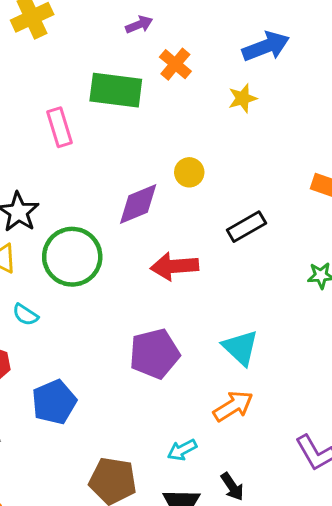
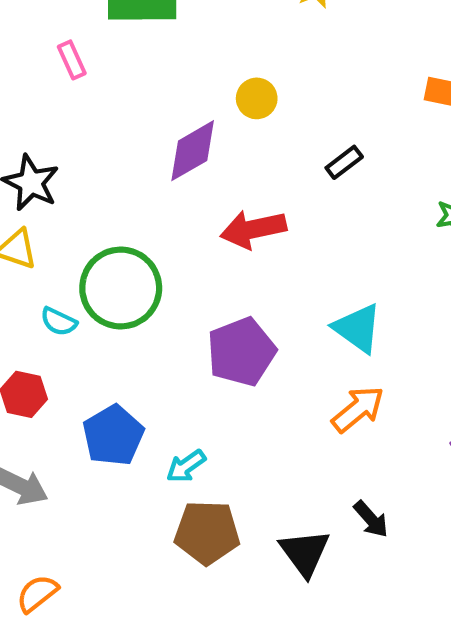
pink rectangle: (59, 127) -> (72, 60), size x0.7
black rectangle: (246, 227) -> (344, 162), size x0.7
green circle: (72, 257) -> (121, 288), moved
cyan arrow: (182, 450) -> (186, 466), moved

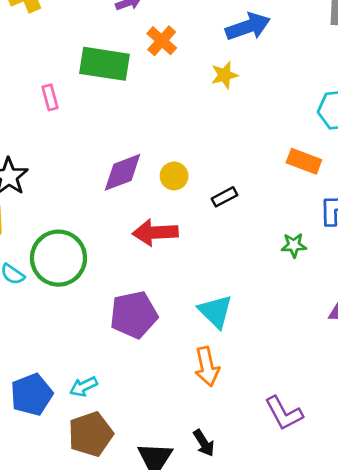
yellow circle: (257, 98) -> (174, 176), moved
orange arrow: (358, 409) -> (207, 367), turned 108
blue pentagon: (113, 435) -> (32, 395), moved
brown pentagon: (207, 532) -> (91, 434), turned -30

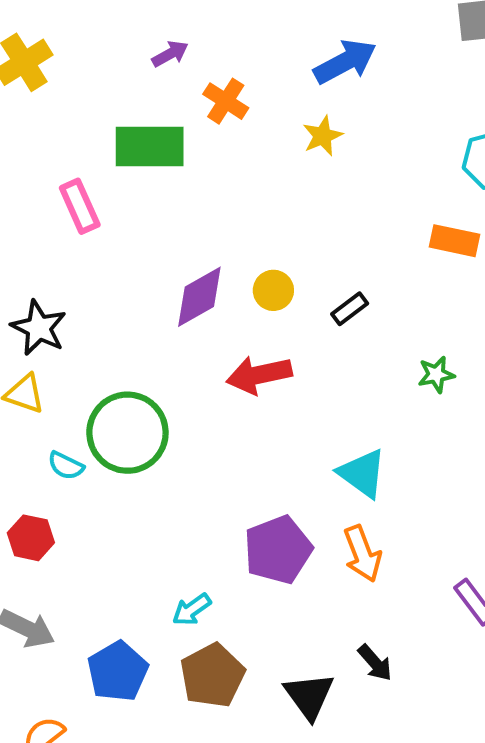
pink rectangle: (50, 97) -> (80, 206), size x1.4
green star: (294, 245) -> (436, 374), moved
purple pentagon: (134, 315) -> (278, 550), moved
blue pentagon: (32, 395) -> (118, 671), moved

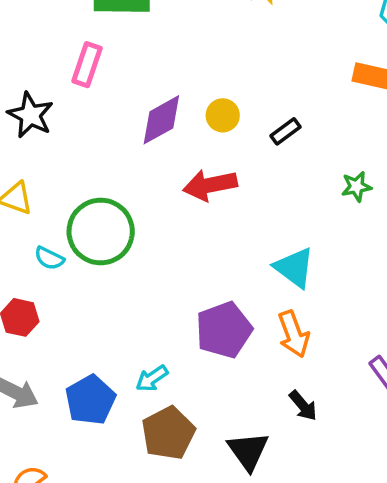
pink rectangle: (80, 206) -> (87, 65), moved, turned 42
black star: (39, 328) -> (30, 115), moved
black arrow: (375, 663) -> (303, 406), moved
blue pentagon: (118, 671) -> (90, 400), moved

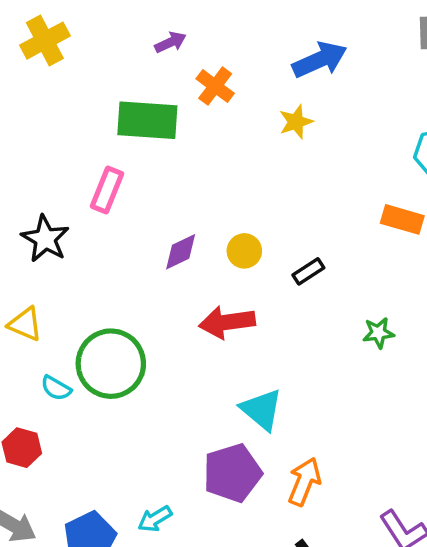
purple diamond: (161, 120) -> (181, 252), size x0.7
cyan triangle: (294, 268) -> (262, 410), moved
orange arrow: (294, 334) -> (304, 482), turned -141

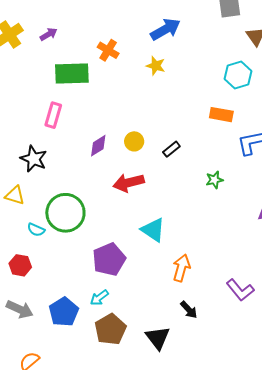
purple arrow: (170, 42) -> (49, 34), moved
yellow star: (296, 122) -> (156, 66), turned -30
black star: (45, 239) -> (34, 159), moved
purple pentagon: (232, 473) -> (109, 259), moved

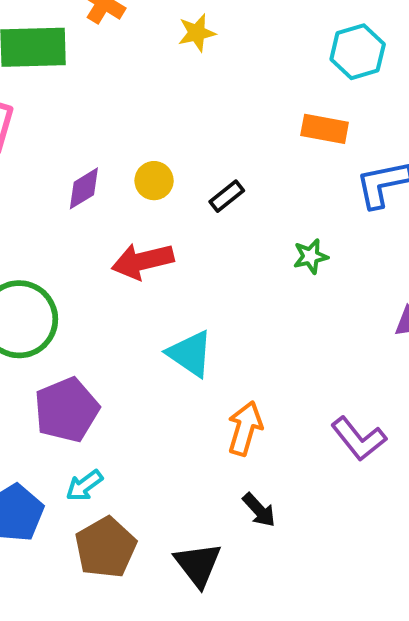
yellow star: (156, 66) -> (197, 33), turned -30
purple pentagon: (109, 259) -> (67, 410), moved
purple L-shape: (240, 290) -> (359, 439), moved

